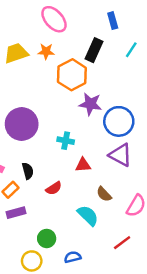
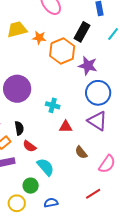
orange star: (46, 51) -> (39, 38), moved
purple star: (90, 104) -> (88, 66), moved
red semicircle: (54, 188) -> (29, 146), moved, turned 64
cyan semicircle: (88, 215) -> (45, 167), moved

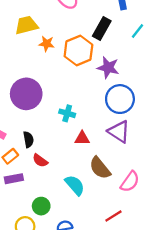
orange star: (39, 38) -> (47, 44), moved
brown semicircle: (81, 152) -> (100, 168), size x1.5
cyan semicircle: (45, 167) -> (75, 185), moved

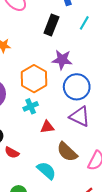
orange hexagon: (78, 50) -> (34, 79), moved
cyan cross: (67, 113) -> (31, 106), turned -32

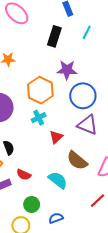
red triangle: (47, 127) -> (56, 137), turned -32
red semicircle: (12, 153) -> (24, 175), moved

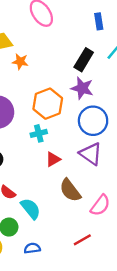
black rectangle: (54, 36) -> (84, 60), moved
cyan semicircle: (58, 180) -> (31, 209), moved

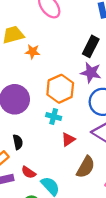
cyan cross: (39, 133) -> (54, 117), turned 32
brown semicircle: (70, 190) -> (86, 167), turned -110

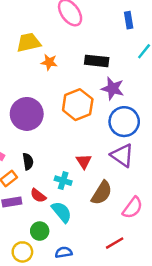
black rectangle: (91, 46) -> (97, 61), moved, turned 66
cyan cross: (54, 117) -> (63, 181), moved
red triangle: (68, 139) -> (84, 161), turned -32

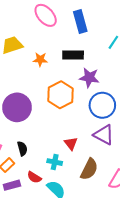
blue rectangle: (129, 20) -> (80, 21), moved, size x1.5
orange star: (49, 62) -> (40, 59), moved

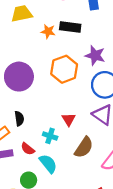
black rectangle: (73, 55) -> (70, 27), moved

